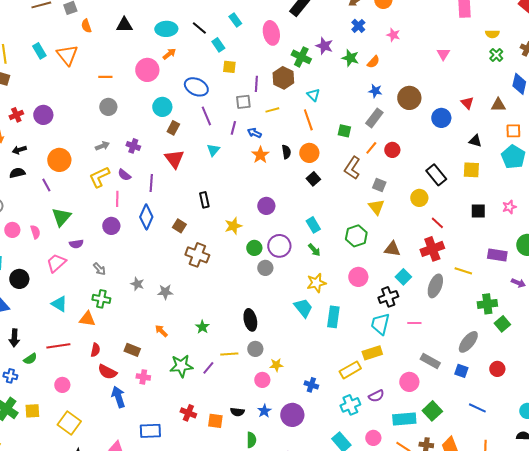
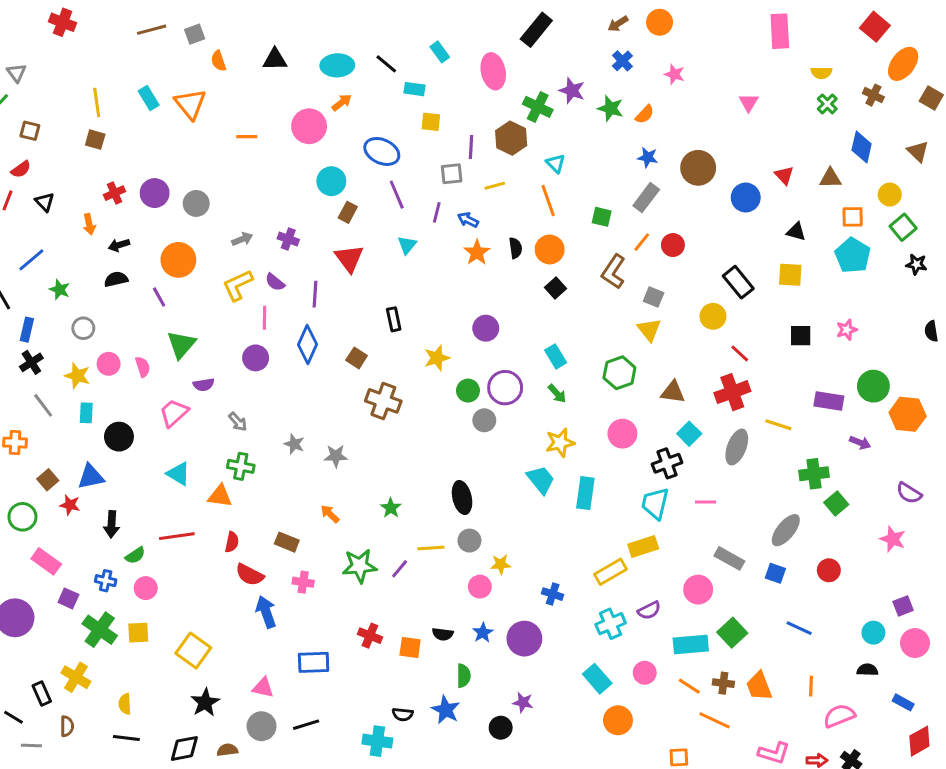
cyan rectangle: (218, 45) -> (415, 89), turned -48
gray circle: (108, 107) -> (196, 203), moved
pink circle: (62, 385) -> (146, 588), moved

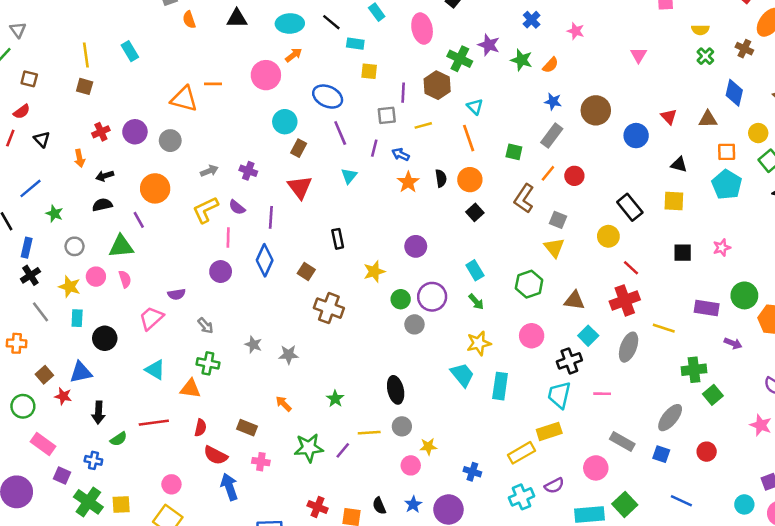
orange triangle: (190, 104) -> (184, 99), moved, turned -36
green triangle: (181, 345) -> (121, 246), moved, turned 44
pink circle: (146, 588) -> (171, 484), moved
black semicircle: (443, 634) -> (379, 506), turned 60

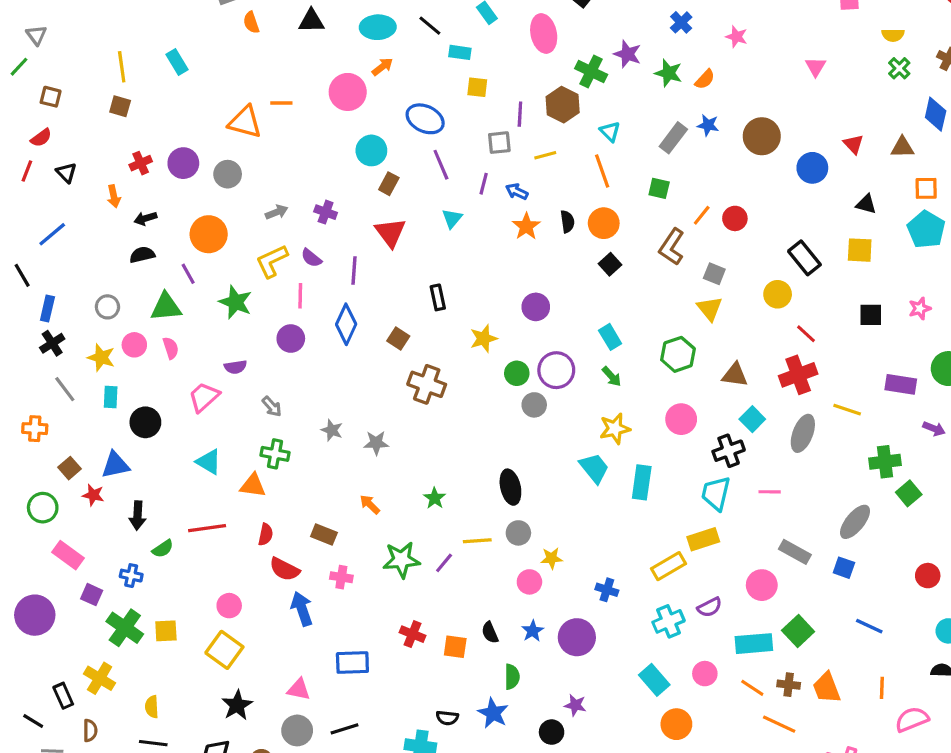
gray rectangle: (552, 136) -> (673, 138), moved
green star: (54, 214) -> (235, 302), moved, size x1.5
red circle: (707, 452) -> (928, 576), moved

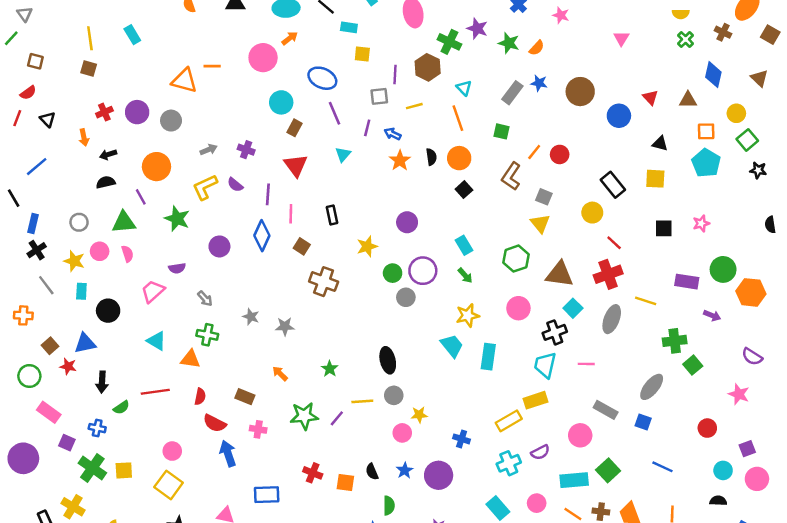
pink line: (300, 296) -> (291, 214), moved
brown triangle: (735, 375) -> (560, 274), size x1.4

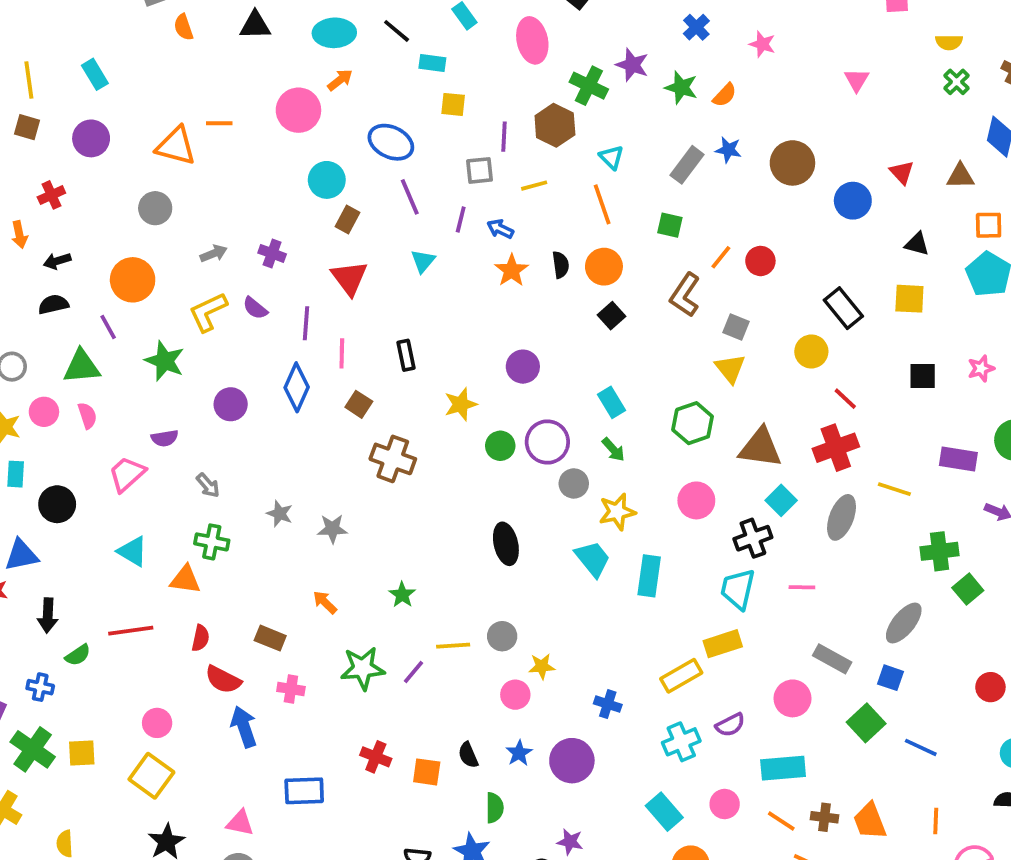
purple circle: (137, 112) -> (91, 138), moved
gray circle: (406, 297) -> (574, 483), moved
black ellipse: (388, 360) -> (506, 544), moved
green square: (608, 470) -> (866, 723), moved

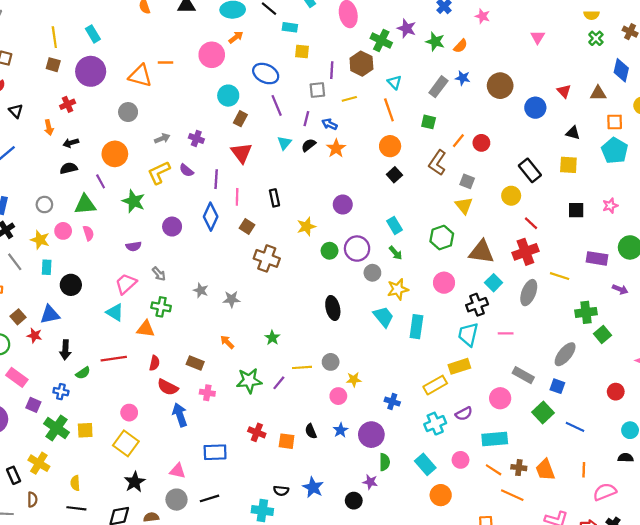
purple circle: (91, 138) -> (91, 71), size x1.4
black semicircle: (561, 265) -> (309, 145), moved, turned -120
pink trapezoid: (127, 474) -> (126, 284), moved
green semicircle: (495, 808) -> (385, 462), moved

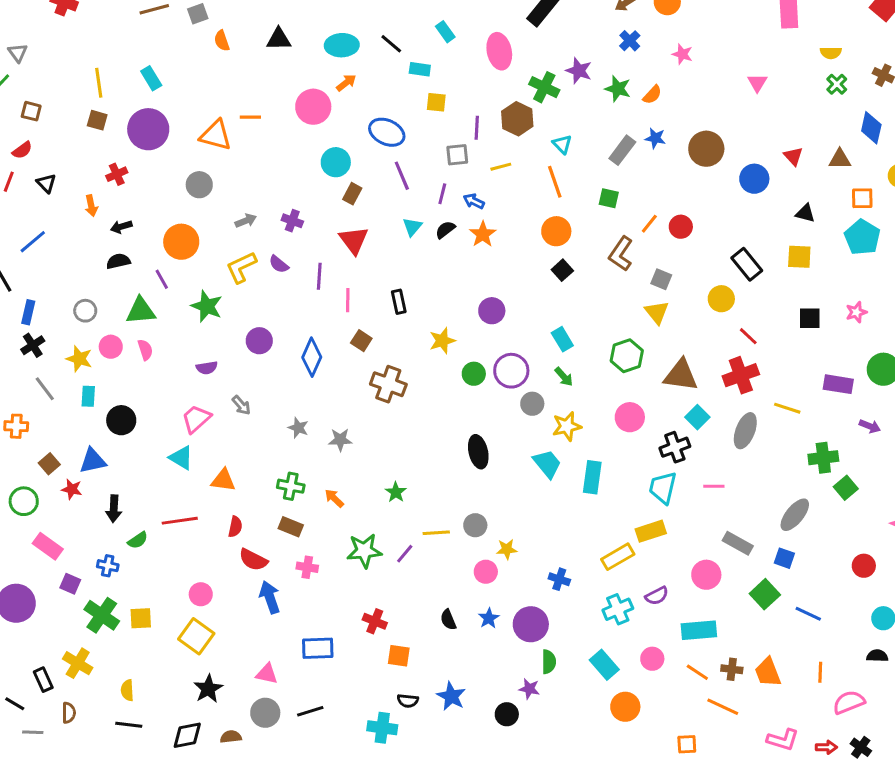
blue diamond: (211, 217) -> (312, 357), moved
green cross: (161, 307) -> (291, 486), moved
orange square: (287, 441) -> (399, 656), moved

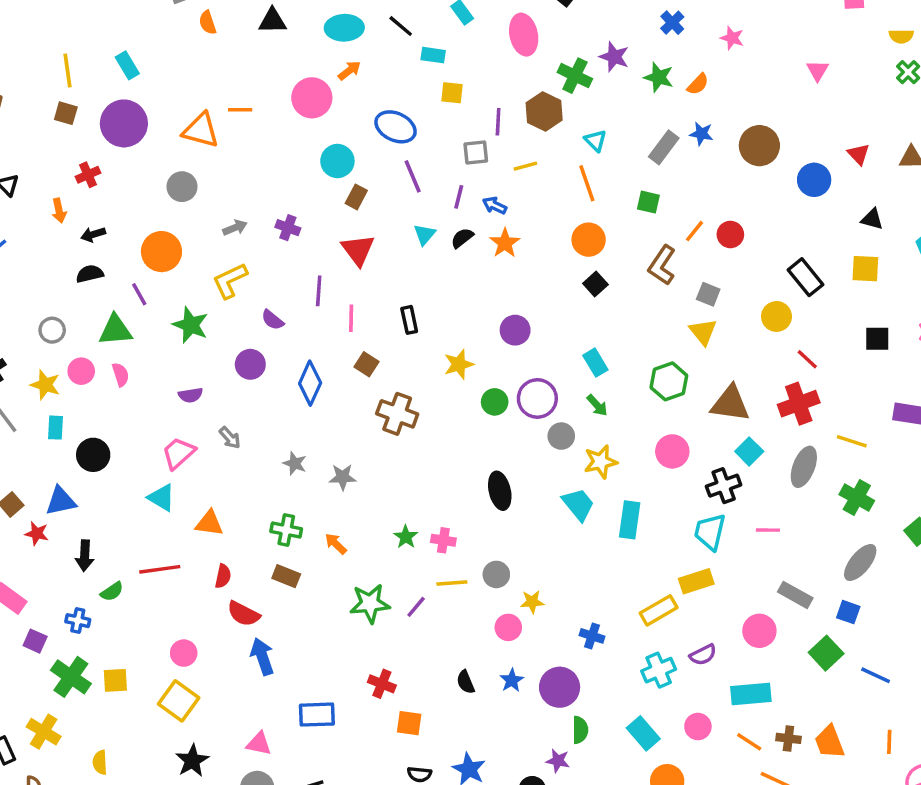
purple semicircle: (279, 264) -> (273, 320), moved
green cross: (823, 458) -> (857, 498), moved, turned 36
pink cross: (307, 567) -> (443, 540), moved

